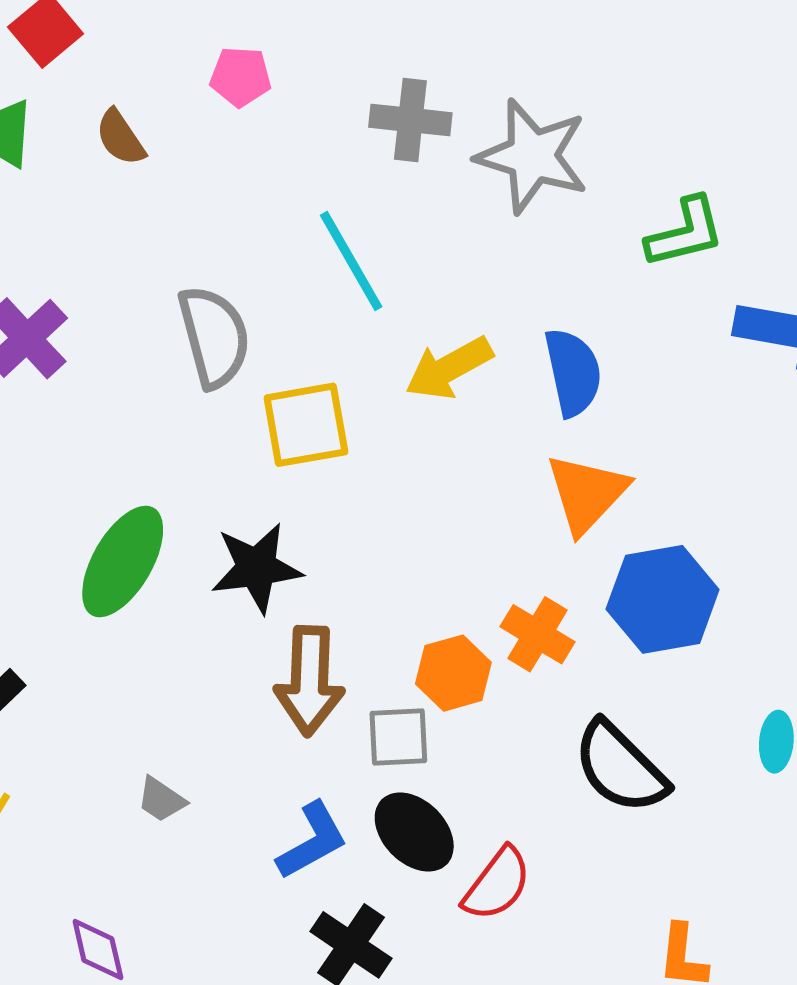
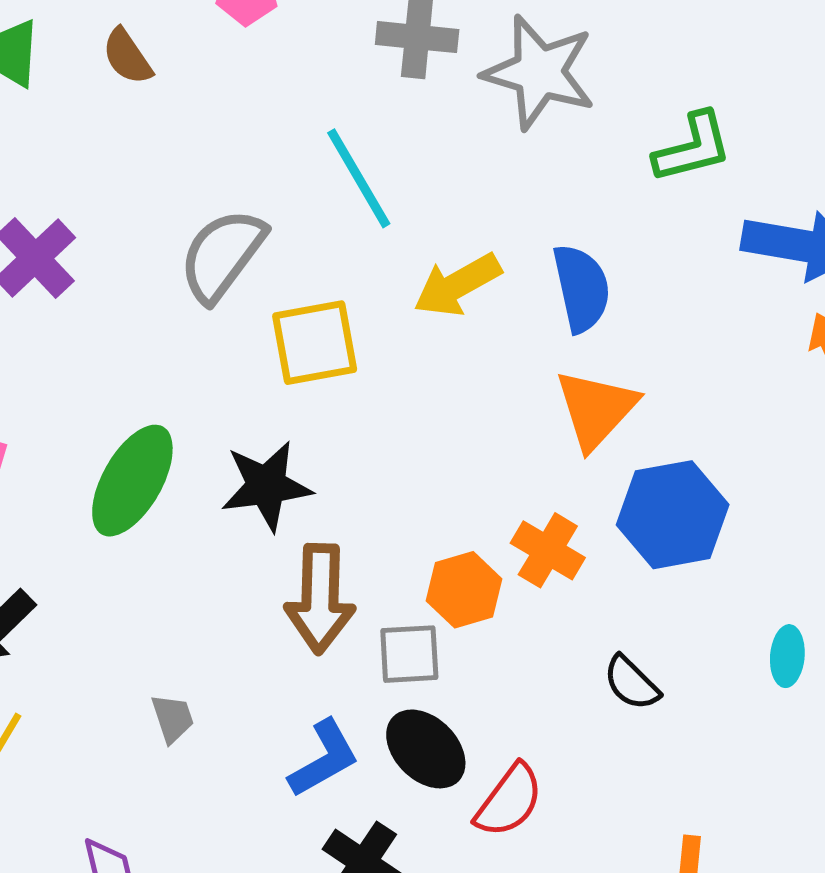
gray semicircle: (214, 337) -> (222, 255), turned -128
black semicircle: (620, 767) -> (631, 683), size x0.6
gray trapezoid: (161, 800) -> (173, 718), turned -142

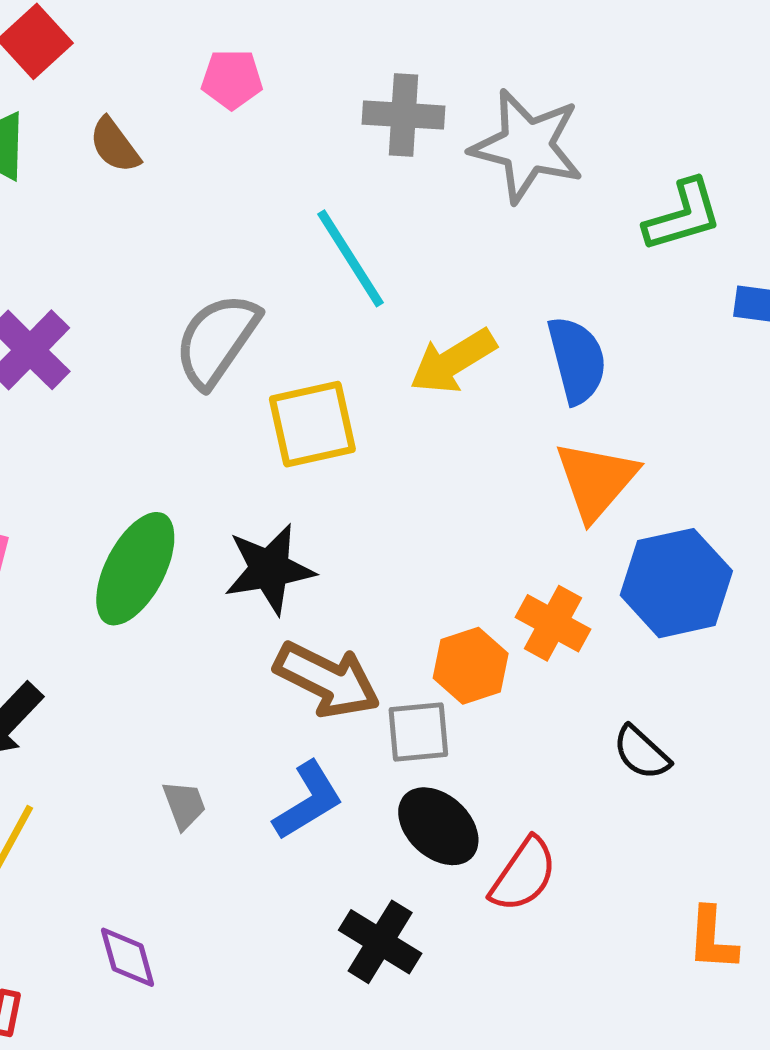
brown arrow: (320, 599) -> (327, 680), turned -63
blue L-shape: (324, 759) -> (308, 801), moved

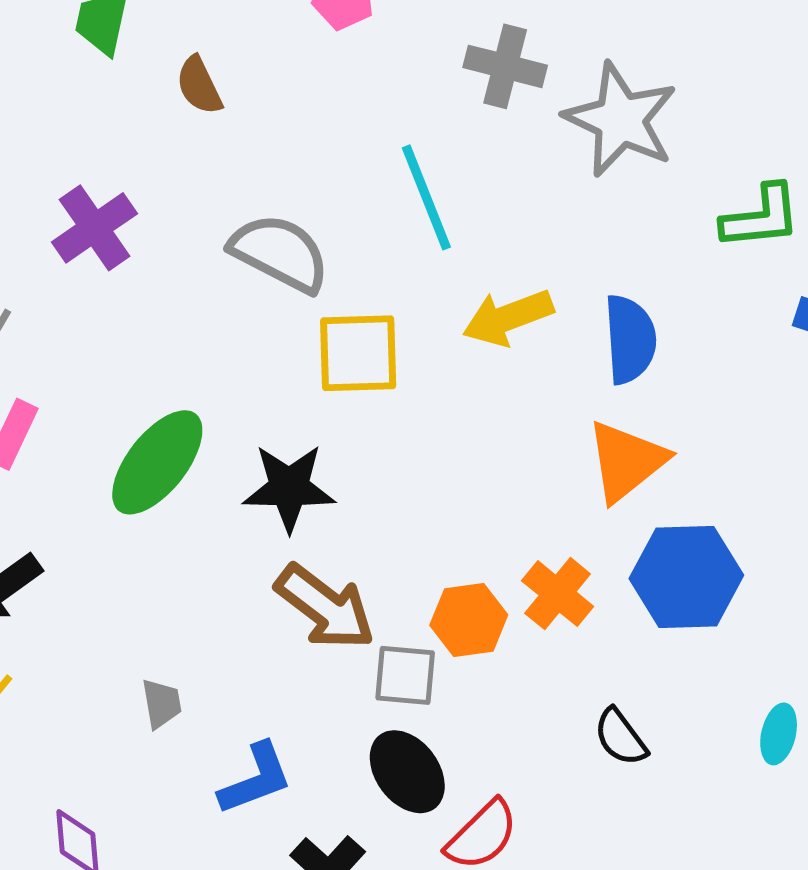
brown semicircle: (115, 145) -> (199, 85), moved
gray semicircle: (217, 340) -> (280, 253), turned 72
blue L-shape: (308, 801) -> (256, 779), moved

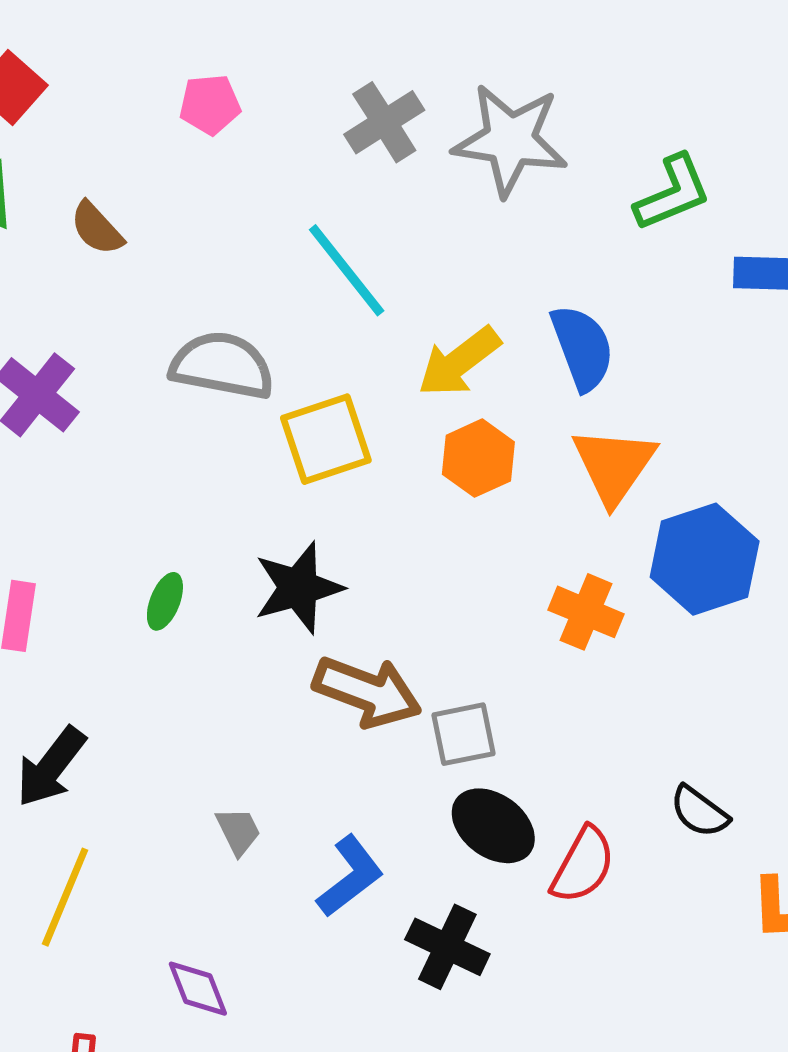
gray cross: (505, 66) -> (384, 122), turned -30
green ellipse: (157, 462) -> (165, 601), size x0.5
orange hexagon: (469, 620) -> (478, 458), moved
black semicircle: (620, 737) -> (699, 812), moved

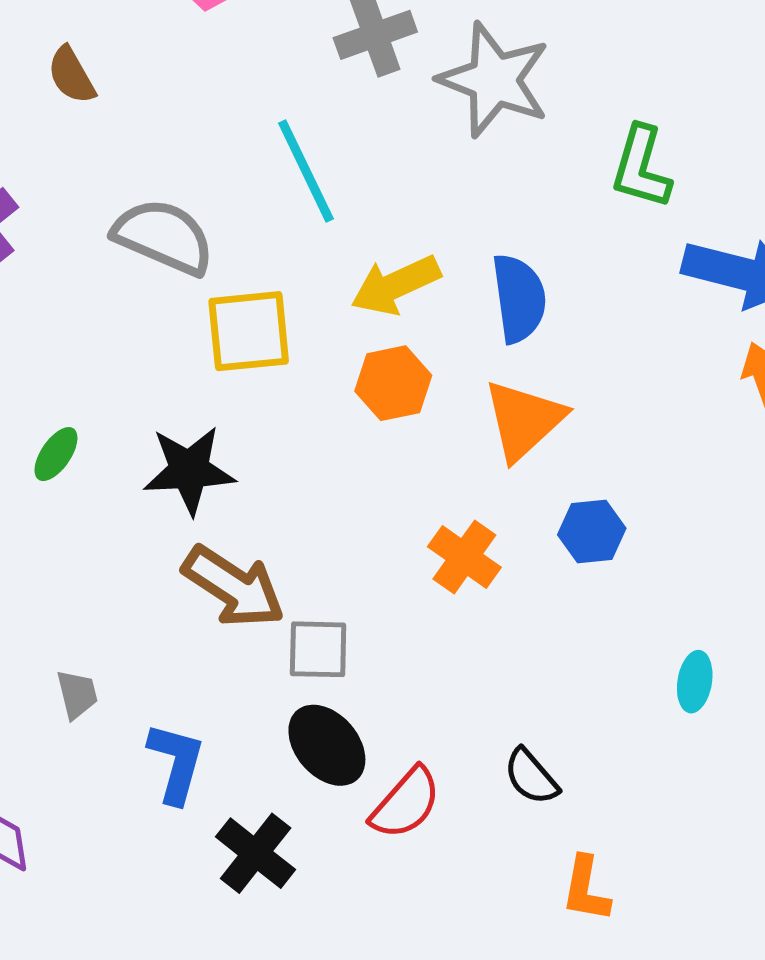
green L-shape: (673, 193) -> (641, 167), turned 116
blue hexagon: (705, 559) -> (592, 531), size x0.6
blue L-shape: (350, 876) -> (176, 763), turned -50

